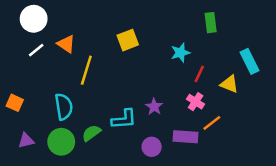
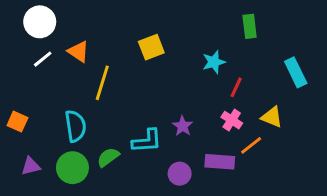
yellow triangle: (229, 84) -> (272, 117), moved

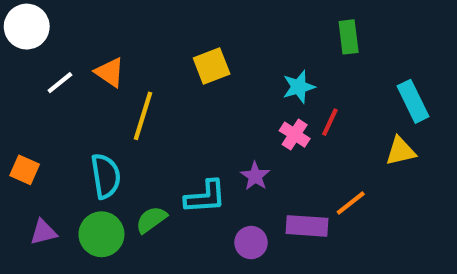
white circle: (40, 22) -> (27, 27), moved
yellow triangle: (272, 117) -> (401, 151), moved, turned -35
pink cross: (232, 120) -> (295, 135), moved

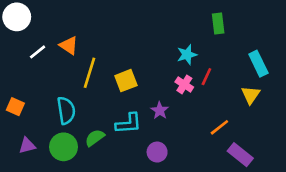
yellow square: (212, 66) -> (126, 81), moved
yellow triangle: (401, 151) -> (251, 95), turned -42
purple rectangle: (307, 226) -> (240, 155), moved, turned 35

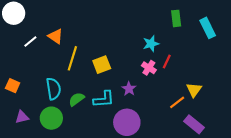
cyan rectangle: (258, 64) -> (208, 28), moved
yellow triangle: (251, 95) -> (194, 90), moved
green semicircle: (95, 138) -> (77, 99), moved
purple circle: (157, 152) -> (127, 122), size x1.6

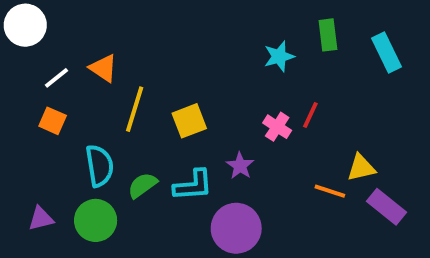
cyan star: (151, 44) -> (279, 56), moved
orange square: (13, 86) -> (53, 121), moved
yellow triangle: (194, 90) -> (361, 168), turned 42
orange line: (177, 102) -> (330, 191), turned 56
purple rectangle: (194, 124) -> (387, 207), moved

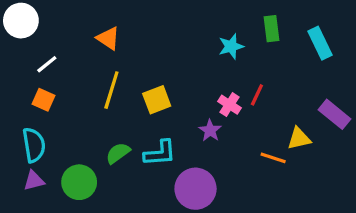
orange triangle: (103, 68) -> (108, 38), moved
cyan semicircle: (99, 166) -> (34, 145), moved
purple star: (240, 166) -> (210, 130), moved
purple rectangle: (387, 207) -> (335, 114), moved

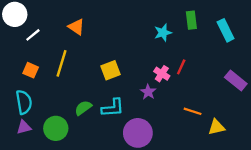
white line: (47, 64) -> (33, 35), moved
yellow line: (111, 90) -> (61, 63), moved
yellow triangle: (299, 139) -> (216, 127), moved

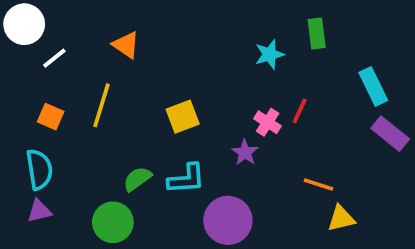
cyan rectangle: (226, 30) -> (373, 86), moved
yellow triangle: (216, 127) -> (341, 218), moved
green circle: (56, 128) -> (113, 222), moved

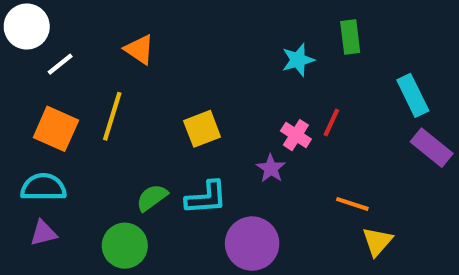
orange square: (51, 117) -> (56, 129), size x1.5
cyan semicircle: (39, 169) -> (43, 187), turned -81
yellow triangle: (341, 218) -> (377, 241), turned -36

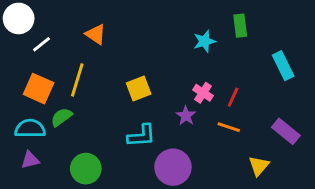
red line: (331, 123) -> (233, 97), moved
purple rectangle: (432, 148) -> (286, 131), moved
green semicircle: (152, 198) -> (61, 117), moved
orange line: (352, 204) -> (229, 127), moved

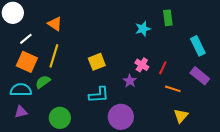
orange triangle: (96, 34) -> (55, 24), moved
white line: (41, 44) -> (26, 39), moved
orange line: (229, 127) -> (173, 89), moved
purple rectangle: (286, 131) -> (200, 76), moved

